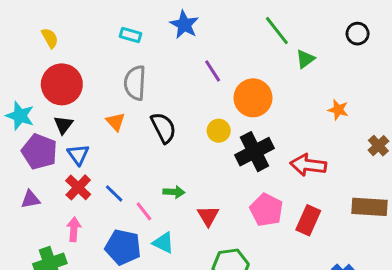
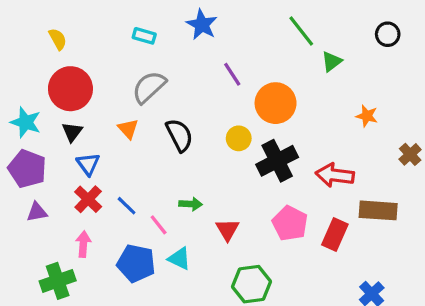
gray semicircle: (135, 83) -> (149, 87), turned 44
purple pentagon: (39, 152) -> (27, 169), moved
brown rectangle: (370, 207) -> (378, 210), moved

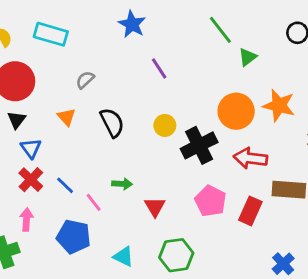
cyan rectangle: (144, 36) -> (51, 34), moved, size x1.6
gray semicircle: (149, 87) -> (85, 80), size x0.6
orange circle: (276, 103) -> (236, 111), moved
orange star: (367, 116) -> (279, 105), size x1.6
cyan triangle: (179, 259) -> (124, 257), moved

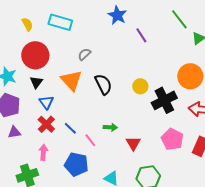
purple line: (159, 68) -> (141, 35), moved
orange triangle: (66, 117) -> (71, 80), size x1.6

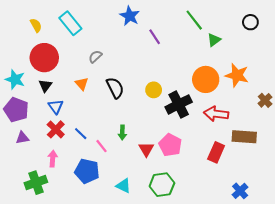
cyan rectangle: (60, 22) -> (70, 23), turned 35
orange triangle: (71, 80) -> (82, 84), size x0.6
green arrow: (110, 127) -> (122, 133), turned 88
pink pentagon: (172, 139) -> (170, 145), moved

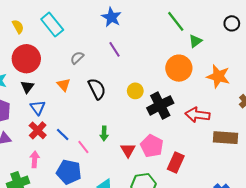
purple line: (155, 37) -> (114, 49), moved
orange circle: (206, 79) -> (179, 68), moved
red rectangle: (216, 152) -> (176, 163), moved

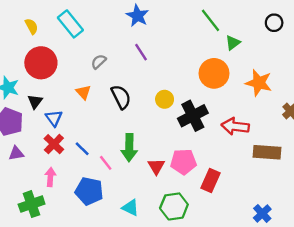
black triangle: (27, 87) -> (35, 102), moved
green arrow: (104, 133) -> (129, 148), size x1.6
pink pentagon: (152, 146) -> (183, 162), turned -30

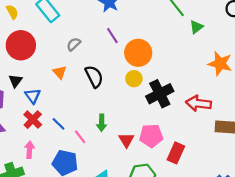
orange circle: (214, 73) -> (138, 53), moved
green arrow: (129, 148) -> (102, 123), size x0.7

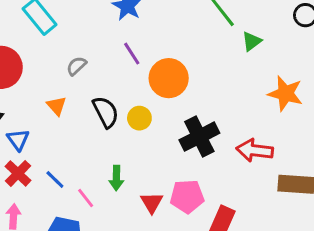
yellow circle: (134, 79) -> (139, 118), moved

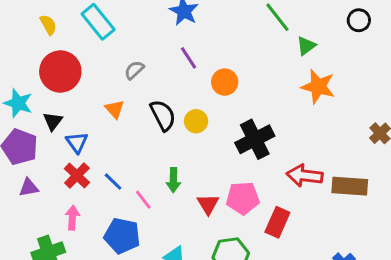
orange circle: (169, 78) -> (225, 82), size x0.7
orange star: (285, 93) -> (318, 87), moved
red arrow: (255, 150) -> (305, 176), moved

